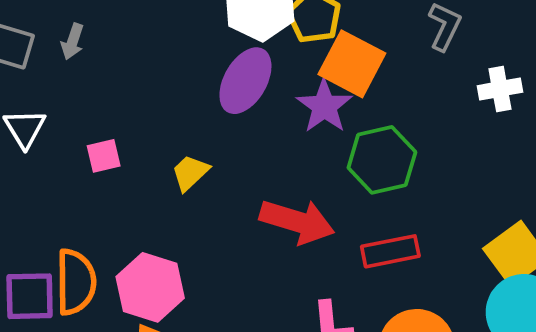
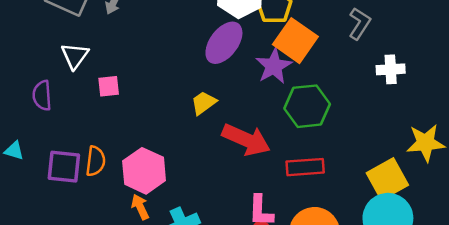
pink square: (104, 156) -> (109, 86), moved
yellow trapezoid: (190, 173) -> (204, 103), moved
orange semicircle: (76, 282) -> (96, 161), size x0.7

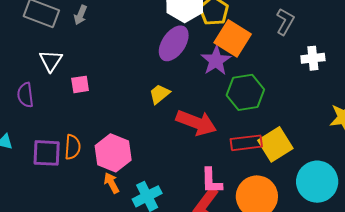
yellow square: (387, 179) -> (275, 144), moved

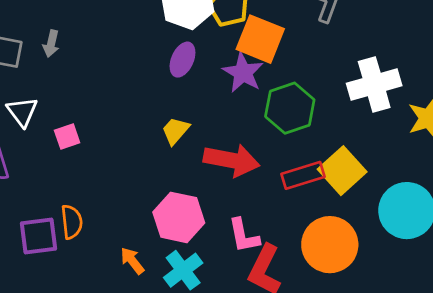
purple ellipse: (174, 43) -> (182, 60), size x0.7
white cross: (313, 58) -> (374, 85), moved, size x1.6
pink hexagon: (113, 153) -> (179, 217), moved
pink L-shape: (211, 181) -> (244, 236), moved

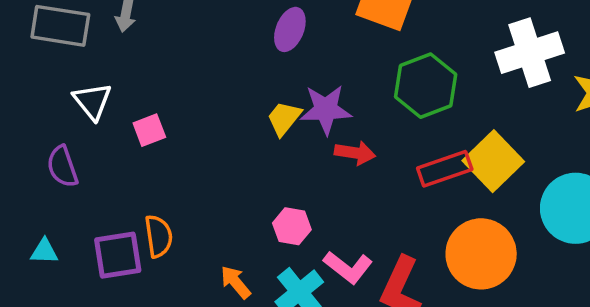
purple star: (243, 73) -> (326, 110), moved, turned -30
red arrow: (231, 160) -> (355, 153), size x0.6
pink hexagon: (179, 217) -> (292, 226), size x0.6
pink L-shape: (244, 236) -> (348, 267), moved, turned -39

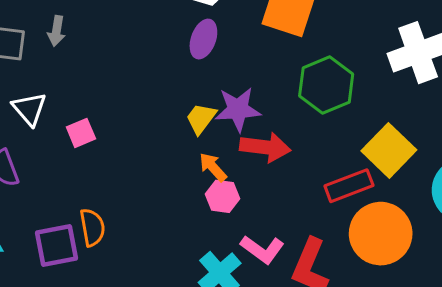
red arrow: (355, 153) -> (265, 147), size x1.4
red rectangle: (445, 169) -> (349, 186), moved
pink hexagon: (292, 226) -> (223, 196), moved
orange arrow: (236, 282) -> (213, 167), moved

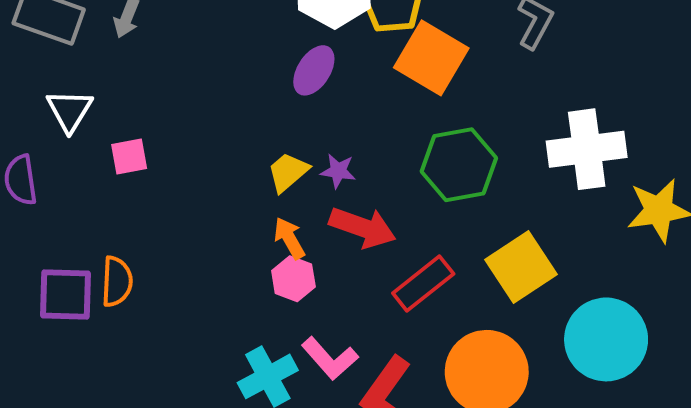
purple star: (238, 109) -> (338, 171), size x0.6
red rectangle: (349, 186) -> (423, 283), moved, turned -30

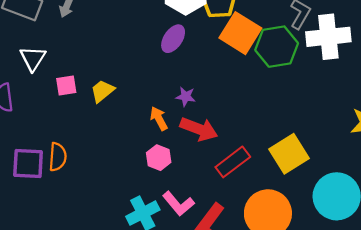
white cross: (587, 149) -> (328, 37), moved
green hexagon: (459, 165) -> (277, 47), moved
yellow trapezoid: (288, 172) -> (102, 91), moved
orange arrow: (289, 238) -> (159, 119), moved

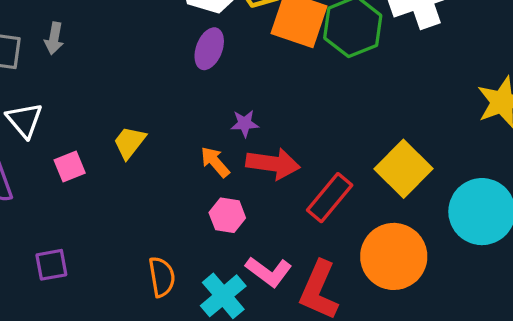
pink square: (66, 85) -> (70, 167), moved
orange semicircle: (58, 157) -> (162, 277), moved
purple square: (28, 164) -> (51, 265), size x0.7

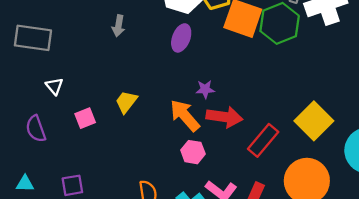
gray arrow: (54, 38) -> (118, 26), moved
white triangle: (24, 120) -> (54, 86), size x0.7
orange arrow: (215, 162) -> (185, 116), size x1.5

